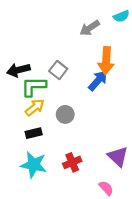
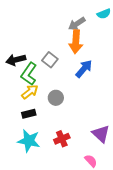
orange arrow: (106, 61) -> (76, 42), moved
green L-shape: (34, 86) -> (29, 74), turned -55

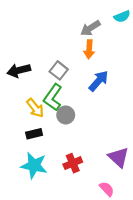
orange arrow: (76, 42) -> (89, 49), size x0.7
green L-shape: (29, 74) -> (53, 97), moved
yellow arrow: (30, 92) -> (35, 108), turned 90

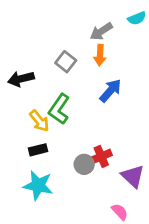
gray square: (59, 70) -> (66, 62), moved
gray circle: (66, 115) -> (84, 164), moved
red cross: (73, 163) -> (101, 156), moved

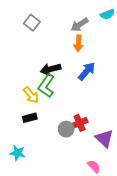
gray square: (66, 62) -> (32, 23), moved
black arrow: (21, 79) -> (51, 69), moved
cyan star: (38, 185) -> (17, 153), moved, size x0.7

